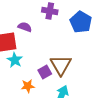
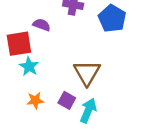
purple square: (45, 72) -> (67, 100), moved, turned -32
orange star: (28, 86) -> (35, 100), moved

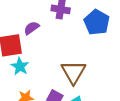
purple semicircle: (42, 25) -> (32, 28), turned -56

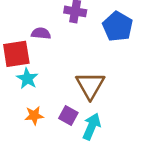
purple semicircle: (32, 28) -> (41, 33), turned 42

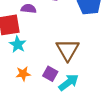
cyan arrow: (92, 126) -> (69, 82), turned 30

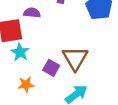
purple square: (50, 74) -> (51, 68), moved

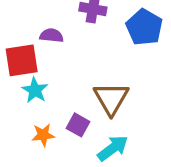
purple square: (51, 68) -> (78, 125), moved

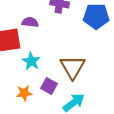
blue pentagon: (144, 27) -> (96, 16), turned -30
cyan star: (35, 90) -> (31, 61), moved

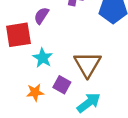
purple semicircle: (30, 22) -> (41, 16), turned -63

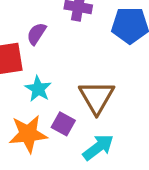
orange star: (35, 92) -> (28, 134), size x1.6

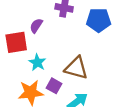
brown triangle: (97, 97) -> (76, 68), turned -45

